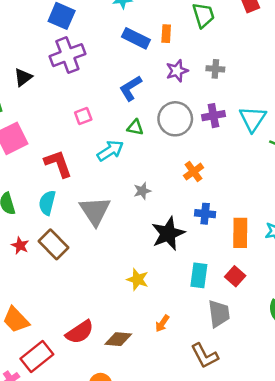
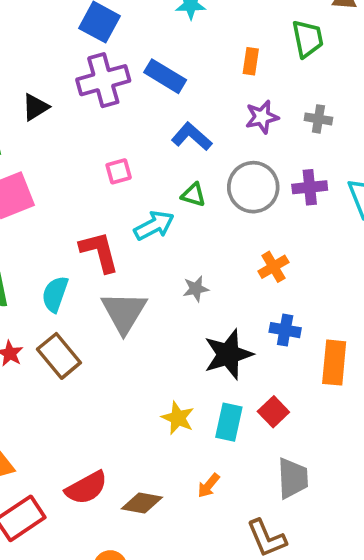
blue rectangle: (136, 38) -> (165, 76), moved
blue L-shape: (131, 88) -> (192, 137), turned 68
red L-shape: (58, 164) -> (99, 252), moved
cyan rectangle: (199, 275) -> (229, 422), moved
red square: (235, 276) -> (273, 412), moved

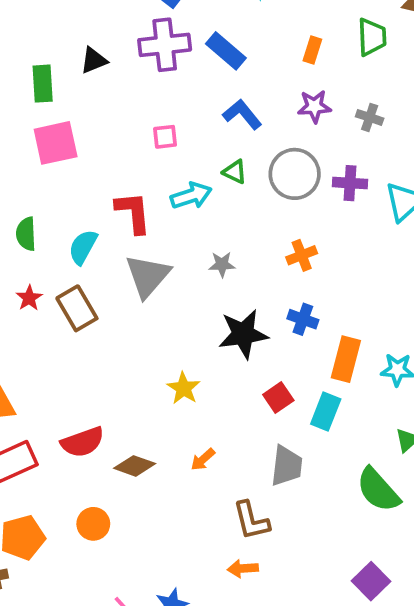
cyan rectangle: (229, 422) -> (326, 412), moved

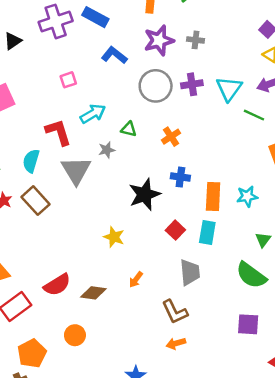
purple star: (314, 106) -> (159, 40), size x1.4
green triangle: (235, 172) -> (129, 129), moved
gray star: (222, 264) -> (107, 150), moved
purple square: (371, 581) -> (248, 324), moved, turned -30

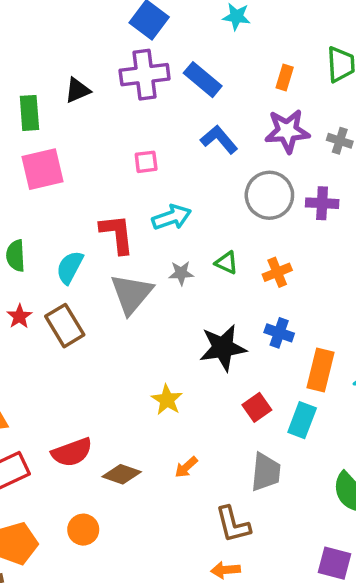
green triangle: (129, 129) -> (226, 263), moved

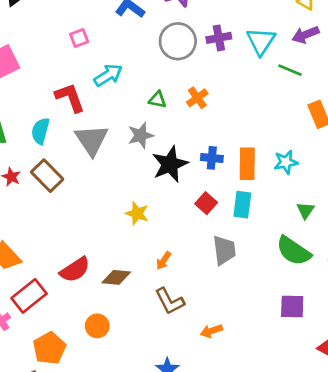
gray star: (181, 273) -> (141, 135), moved, size x1.4
blue cross: (279, 333) -> (212, 158), moved
brown L-shape: (233, 524) -> (170, 301), moved

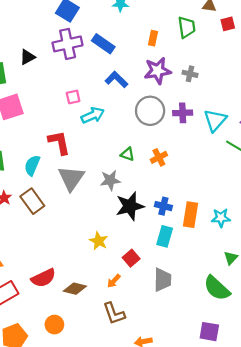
cyan arrow: (108, 75) -> (93, 115), moved
red square: (206, 203) -> (131, 258), moved
cyan rectangle: (242, 205) -> (165, 236), moved

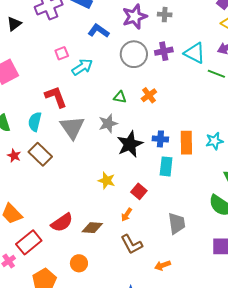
cyan triangle: (215, 120) -> (195, 53), turned -35
gray trapezoid: (163, 280) -> (177, 223), moved

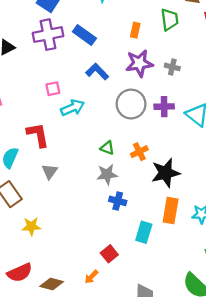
gray star: (108, 123) -> (107, 174), moved
gray triangle: (72, 128) -> (50, 171), size x0.6
blue cross: (160, 139) -> (118, 201), moved
black star: (130, 144) -> (166, 173), moved
yellow star: (107, 181) -> (31, 226), moved, turned -30

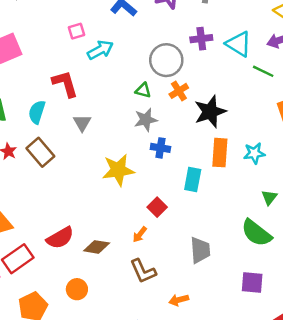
gray circle: (131, 104) -> (166, 60), moved
yellow star: (31, 226) -> (118, 170), moved, size x1.5

